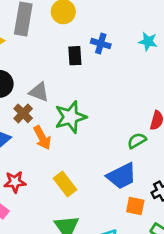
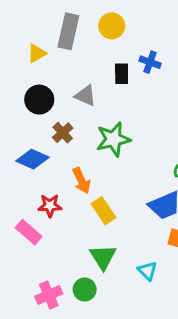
gray triangle: (39, 92) -> (86, 96), moved
orange arrow: (42, 138) -> (81, 181), moved

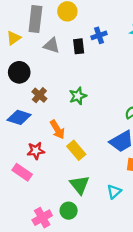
blue cross: (150, 62) -> (99, 35), turned -32
gray triangle: (86, 96) -> (52, 46), moved
green star: (113, 139) -> (78, 96), size x0.7
cyan triangle: (147, 271) -> (114, 192), turned 40

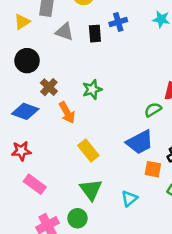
orange arrow: (57, 129) -> (67, 113), moved
red star: (36, 151) -> (21, 151), moved
pink rectangle: (22, 172) -> (35, 184), moved

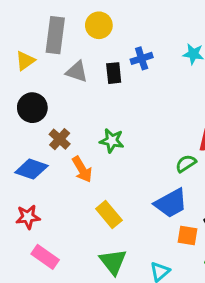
green star: (92, 89) -> (112, 141), turned 30

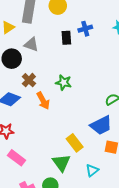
gray triangle: (77, 72) -> (31, 44), moved
yellow rectangle: (109, 215) -> (75, 143), moved

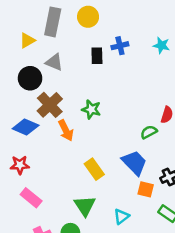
brown cross: (29, 80) -> (50, 105), size x1.5
blue trapezoid: (101, 125) -> (134, 163), turned -110
yellow rectangle: (75, 143) -> (94, 169), moved

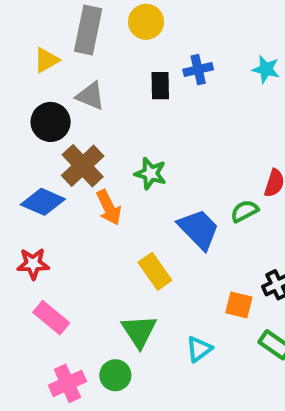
blue trapezoid: (134, 163) -> (199, 229), moved

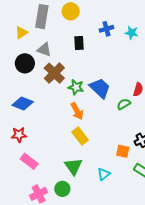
blue cross: (198, 70) -> (106, 29), moved
brown cross: (83, 166) -> (54, 73), moved
orange arrow: (109, 208) -> (77, 111), moved
blue trapezoid: (199, 229) -> (100, 88), moved

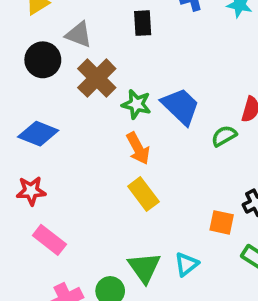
green triangle: (73, 166) -> (144, 268), moved

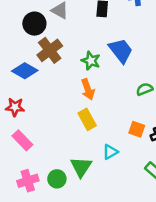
brown cross: (97, 78) -> (50, 50), moved
blue trapezoid: (181, 106) -> (121, 51), moved
orange square: (222, 222) -> (137, 129), moved
cyan triangle: (186, 264) -> (110, 152), moved

